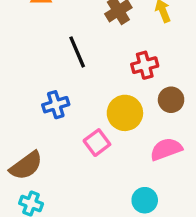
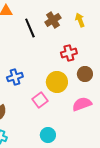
black line: (77, 52) -> (30, 28), moved
cyan circle: (145, 200) -> (48, 135), moved

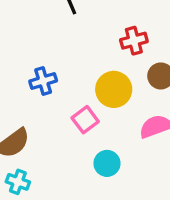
cyan circle: (48, 135) -> (107, 163), moved

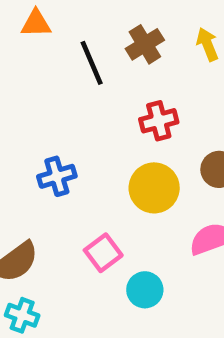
red cross: (134, 41) -> (159, 121), moved
pink square: (85, 120) -> (103, 253), moved

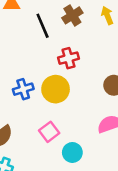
red cross: (159, 121) -> (68, 58), moved
yellow circle: (154, 188) -> (56, 89), moved

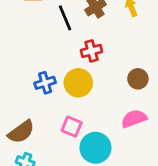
pink square: (49, 132) -> (72, 127), turned -30
cyan circle: (72, 152) -> (95, 148), size x1.5

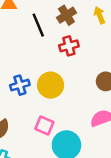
red cross: (92, 51) -> (69, 46), moved

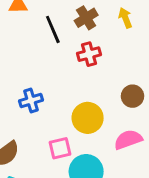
yellow circle: (51, 85) -> (88, 118), moved
pink square: (44, 125) -> (60, 148), turned -36

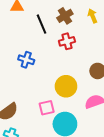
blue cross: (31, 100) -> (26, 60), moved, turned 35

